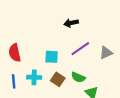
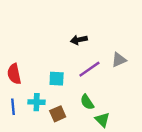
gray triangle: (106, 53) -> (119, 60), moved
green semicircle: (78, 77) -> (87, 102), turned 32
brown square: (58, 79) -> (58, 114), moved, turned 32

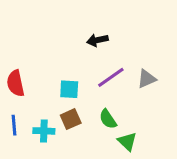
gray triangle: (119, 60) -> (147, 79), moved
cyan cross: (37, 102) -> (44, 131), moved
brown square: (58, 114) -> (71, 119), moved

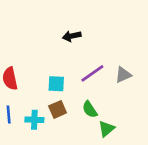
black arrow: (97, 40) -> (72, 36), moved
green triangle: (127, 141) -> (106, 129), turned 36

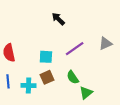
black arrow: (72, 36) -> (58, 19), turned 56
gray triangle: (123, 75) -> (105, 43), moved

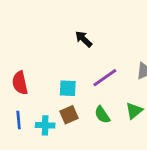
green triangle: (86, 93) -> (134, 111), moved

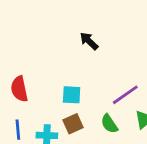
purple line: (105, 78) -> (125, 95), moved

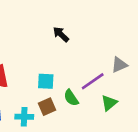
green semicircle: (109, 124) -> (71, 98), moved

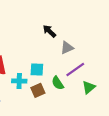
gray triangle: (119, 65) -> (67, 48), moved
cyan cross: (24, 117) -> (19, 81), moved

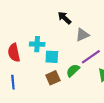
cyan cross: (19, 81) -> (37, 44), moved
green semicircle: (58, 83) -> (73, 70), turned 80

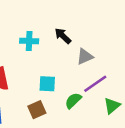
cyan cross: (37, 44) -> (29, 41), moved
brown square: (53, 78) -> (37, 110), moved

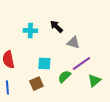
gray triangle: (85, 57) -> (73, 43), turned 40

